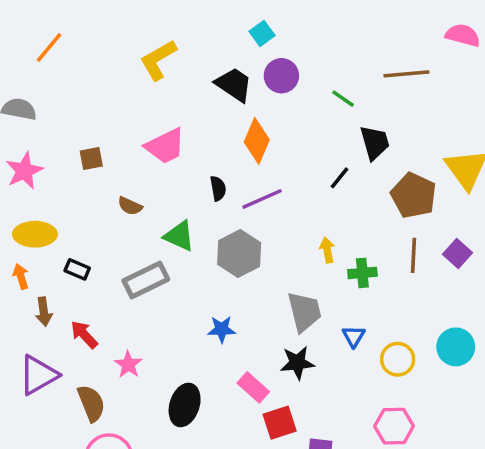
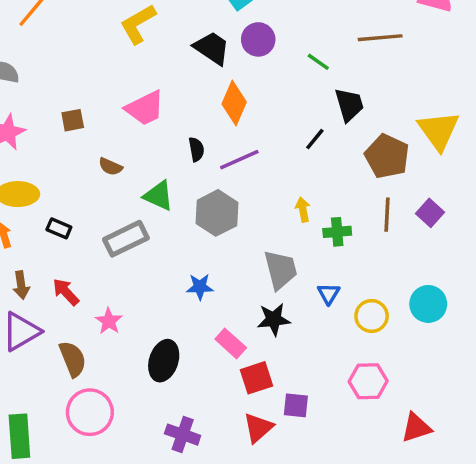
brown arrow: (44, 312) -> (21, 285), moved

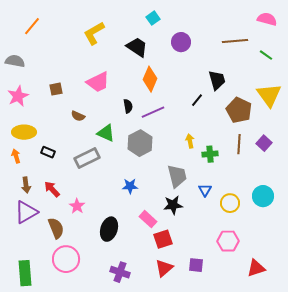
purple circle: (258, 39) -> (181, 42), moved
green line: (318, 62) -> (266, 55), moved
purple square: (296, 405) -> (196, 265), moved

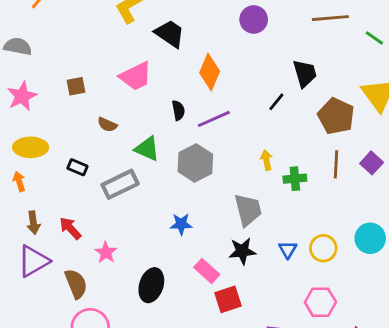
black trapezoid: (137, 47) -> (170, 34), moved
black rectangle: (48, 152) -> (77, 167), moved
blue triangle: (205, 190) -> (288, 250), moved

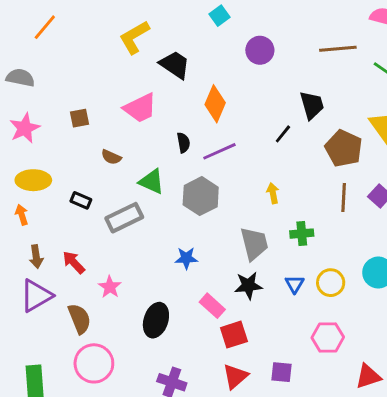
green cross: (295, 179) -> (302, 234), moved

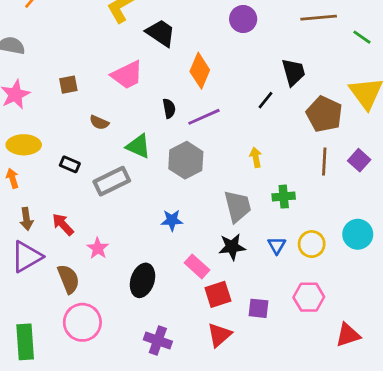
purple square: (282, 372) -> (259, 308), moved

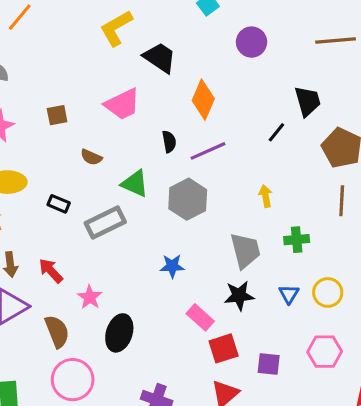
black ellipse: (142, 280) -> (119, 333), moved

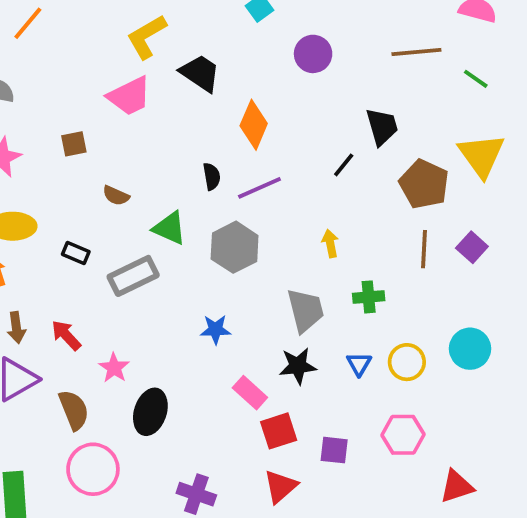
pink trapezoid: (122, 104) -> (129, 96), moved

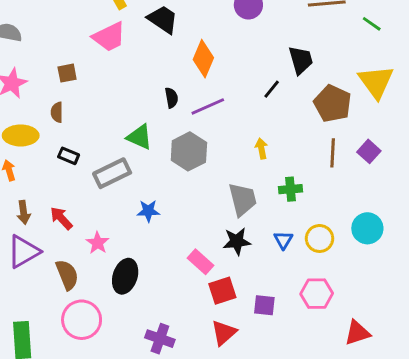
brown semicircle: (116, 196) -> (57, 112), moved, turned 66
blue star: (215, 330) -> (148, 211), moved

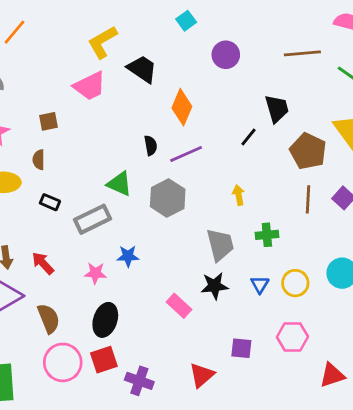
pink star: (98, 243) -> (95, 273), moved, turned -30
red square: (222, 291) -> (104, 360), moved

